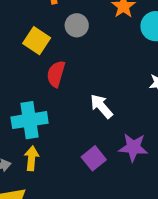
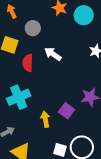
white arrow: (101, 106) -> (53, 54), moved
yellow arrow: (32, 158) -> (45, 119), moved

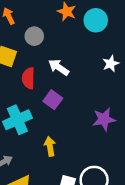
purple square: (67, 111) -> (53, 100), moved

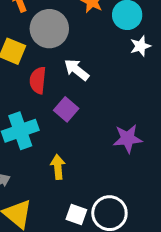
gray circle: (34, 36) -> (49, 29), size x1.6
white star: (111, 64) -> (140, 46), moved

